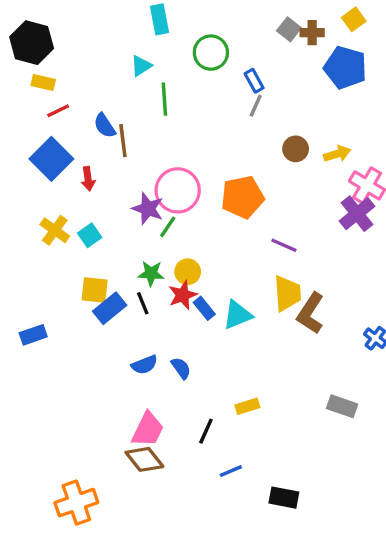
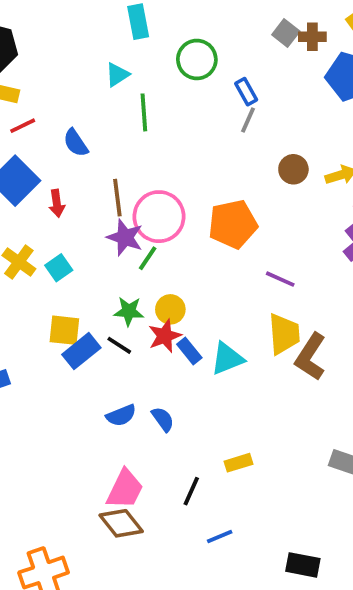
brown line: (123, 141) -> (117, 198), moved
black line: (143, 303) -> (119, 345), turned -35
black rectangle: (284, 498) -> (303, 565), moved

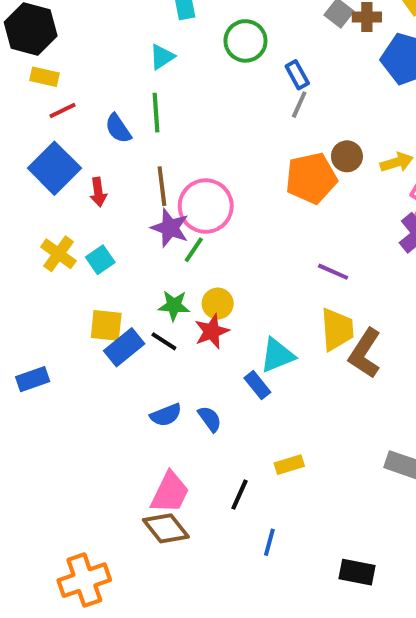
green line: (144, 112) -> (156, 113), moved
orange pentagon: (233, 224) -> (311, 178), moved
blue rectangle: (189, 351) -> (257, 385), moved
blue line: (220, 537) -> (269, 542), turned -52

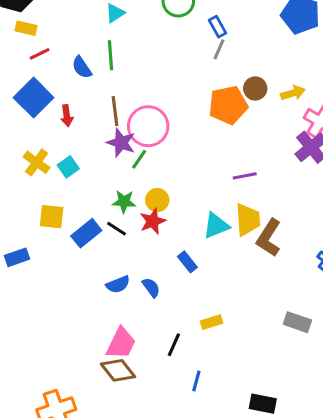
purple line: (333, 272) -> (245, 176), turned -35
yellow square: (106, 325) -> (52, 217), moved
cyan triangle: (277, 355) -> (216, 226), moved

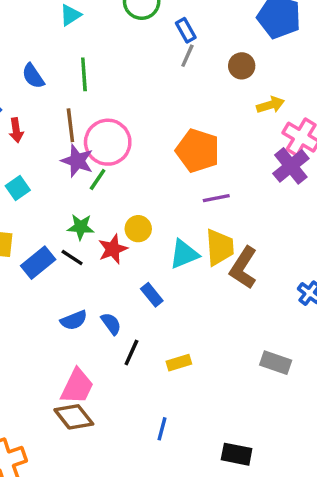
green line: (110, 55) -> (84, 74), moved
brown circle: (255, 88) -> (242, 66), moved
orange pentagon: (228, 105) -> (198, 151), moved, turned 30
yellow circle: (157, 200) -> (138, 229), moved
black line: (174, 345) -> (131, 352), moved

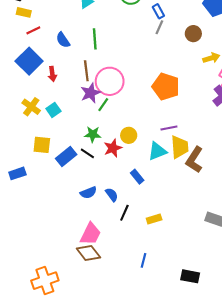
purple star: (77, 161) -> (91, 93), turned 30
purple line: (216, 198) -> (169, 128), moved

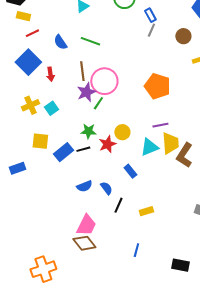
green line: (95, 39) -> (90, 41), turned -66
yellow cross: (31, 107) -> (30, 105), turned 30
black line: (87, 153) -> (83, 149), turned -48

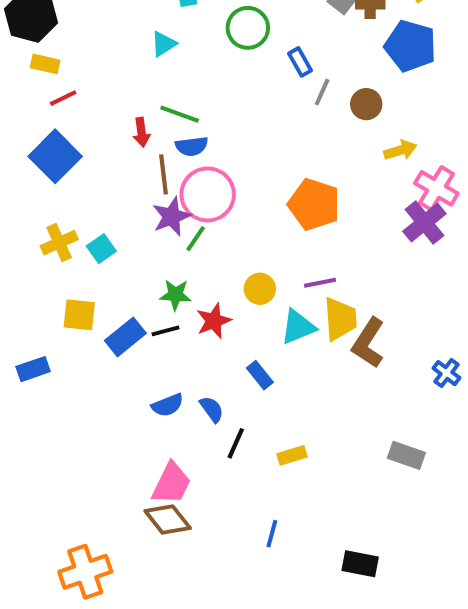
gray line: (151, 30) -> (322, 92), moved
blue semicircle: (60, 42) -> (192, 146), moved, turned -63
red arrow: (50, 74) -> (141, 132), moved
yellow circle: (122, 132) -> (260, 289), moved

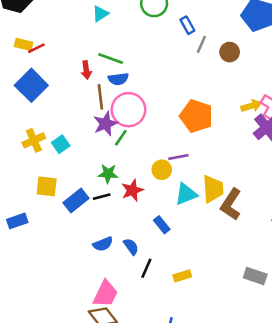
yellow rectangle: (45, 64) -> (24, 44), moved
yellow arrow: (400, 150) -> (251, 106), moved
purple line: (320, 283) -> (178, 157), moved

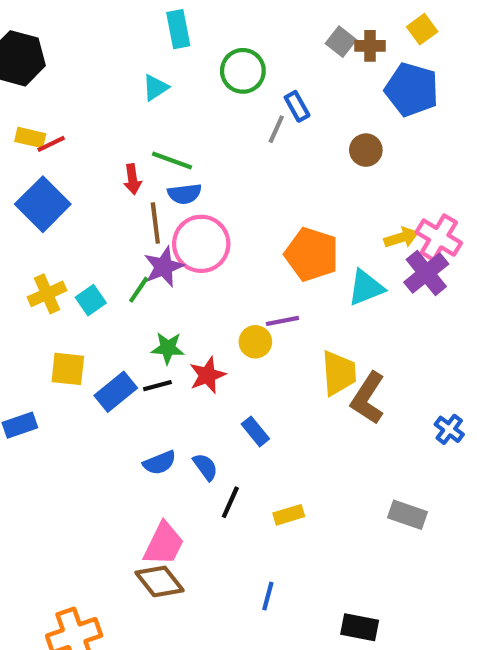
gray line: (201, 44) -> (276, 129), moved
green line: (121, 138) -> (139, 290), moved
cyan triangle: (186, 194) -> (366, 288), moved

